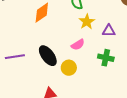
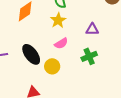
yellow star: (87, 22) -> (58, 20), moved
green cross: (106, 58) -> (89, 56), turned -35

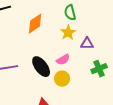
purple triangle: (92, 29) -> (87, 44), moved
pink semicircle: (61, 43) -> (63, 60), moved

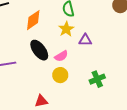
black ellipse: (41, 67) -> (39, 50), moved
green cross: (99, 69) -> (97, 79), moved

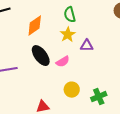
yellow circle: (60, 75) -> (72, 90), moved
green cross: (97, 79) -> (99, 97), moved

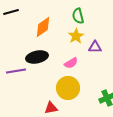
black ellipse: (41, 56) -> (37, 57), moved, turned -65
yellow circle: (72, 90) -> (68, 88), moved, size x1.5

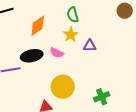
pink semicircle: (71, 63) -> (57, 53), moved, turned 56

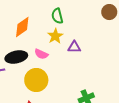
yellow circle: (63, 87) -> (36, 80), moved

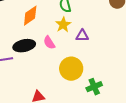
pink semicircle: (41, 54) -> (49, 43), turned 32
yellow circle: (36, 80) -> (71, 69), moved

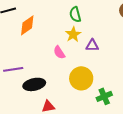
orange diamond: (30, 16) -> (27, 25), moved
black ellipse: (24, 46) -> (34, 84), moved

